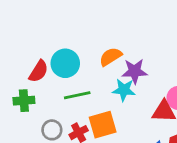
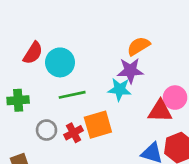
orange semicircle: (111, 57) -> (138, 46), moved
red semicircle: (39, 71) -> (33, 53), moved

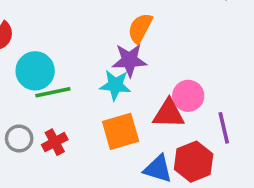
orange semicircle: (138, 46) -> (140, 28), turned -30
cyan circle: (60, 62) -> (35, 71), moved
orange square: (98, 125) -> (121, 131), moved

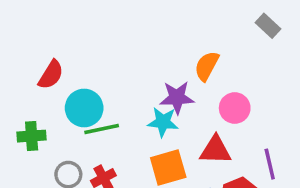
orange semicircle: (140, 28) -> (207, 66), moved
pink circle: (188, 96) -> (235, 108), moved

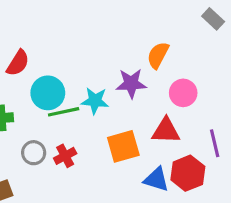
cyan star: (163, 122) -> (95, 101), moved

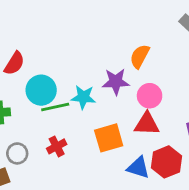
pink circle: (183, 93) -> (150, 96), moved
gray circle: (34, 153) -> (17, 153), moved

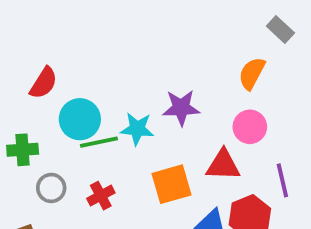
orange semicircle: (140, 56) -> (252, 73), moved
pink circle: (150, 96) -> (250, 127), moved
gray circle: (17, 153) -> (51, 188), moved

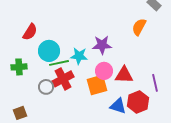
pink circle: (250, 127) -> (104, 71), moved
gray circle: (51, 188) -> (46, 87), moved
red cross: (101, 196) -> (63, 79), moved, size x1.5

